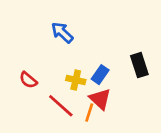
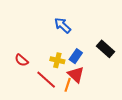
blue arrow: (62, 33) -> (62, 25), moved
black rectangle: (139, 65) -> (106, 49), turned -30

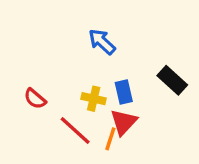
blue rectangle: (76, 56) -> (124, 92), turned -48
red triangle: (76, 75) -> (124, 122), turned 30

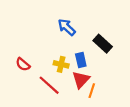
black rectangle: (172, 80) -> (103, 44), moved
orange line: (110, 139) -> (92, 91), moved

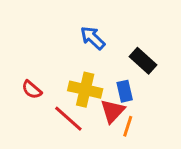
blue rectangle: (81, 60) -> (125, 91), moved
yellow cross: (61, 64) -> (85, 90), size x1.5

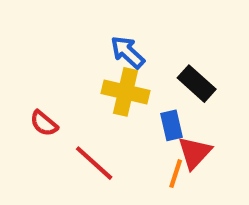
yellow cross: (85, 90) -> (125, 92), moved
red triangle: (113, 111) -> (195, 153), moved

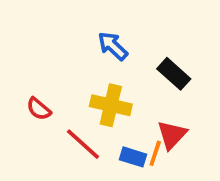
yellow cross: (125, 92) -> (111, 105), moved
blue rectangle: (171, 125) -> (133, 157), moved, turned -60

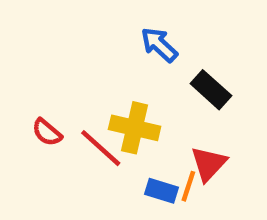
blue arrow: (113, 46) -> (159, 45), moved
red line: (83, 144) -> (101, 148), moved

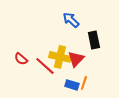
black rectangle: (211, 90) -> (94, 40), turned 36
red triangle: (209, 164) -> (76, 59), moved

